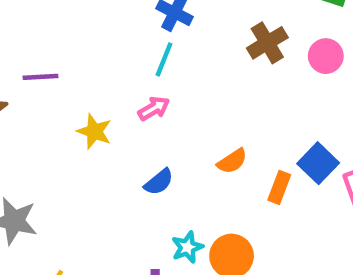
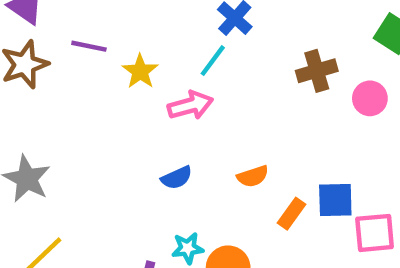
pink arrow: (154, 108) -> (190, 105), size x1.4
yellow star: (94, 131) -> (140, 71), moved
blue square: (318, 163) -> (335, 200), turned 30

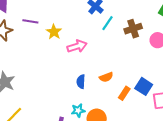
cyan line: (213, 61) -> (107, 23), moved
blue semicircle: (177, 178) -> (81, 82), moved, turned 120
blue square: (335, 200) -> (144, 86), turned 36

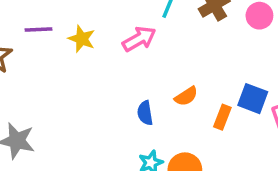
pink arrow: (77, 46) -> (139, 39), moved

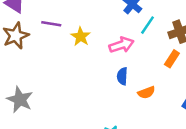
blue semicircle: (145, 113) -> (122, 76), moved
orange rectangle: (222, 117) -> (172, 59), moved

